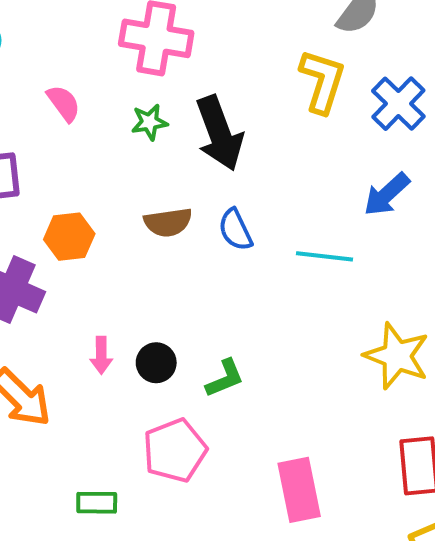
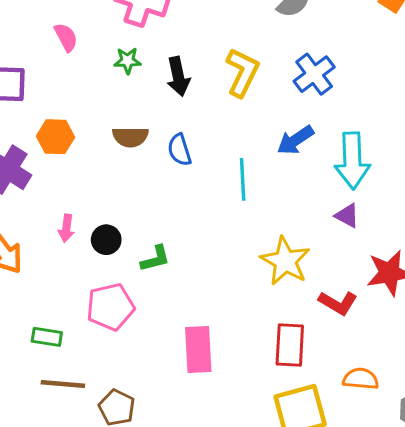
yellow L-shape: (322, 81) -> (242, 72), moved
black arrow: (219, 133) -> (178, 77), size x0.7
cyan line: (325, 256) -> (243, 179), turned 72

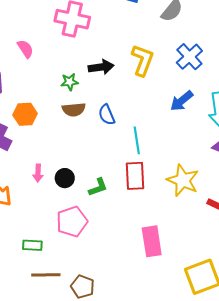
green star: (128, 61) -> (70, 82), moved
black arrow: (178, 77) -> (101, 67), turned -80
cyan line: (243, 179) -> (137, 140), moved
red rectangle: (290, 345) -> (135, 176), moved
pink rectangle: (198, 350) -> (152, 241), moved

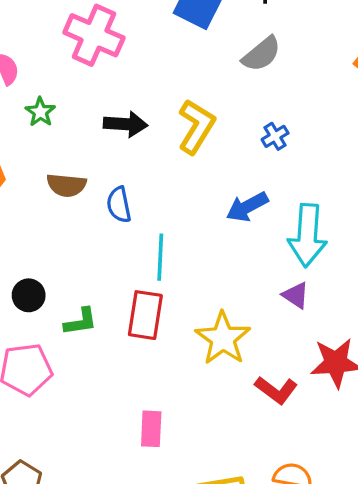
blue cross: (189, 57) -> (275, 136), size x0.6
green star: (70, 82) -> (40, 112), moved, turned 30
pink rectangle: (152, 241) -> (151, 429), size x0.7

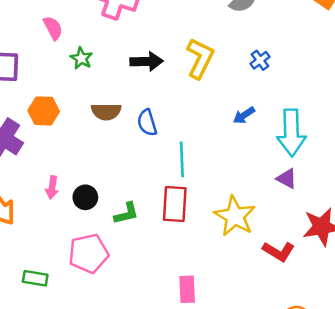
blue arrow: (247, 207) -> (244, 115), size x0.7

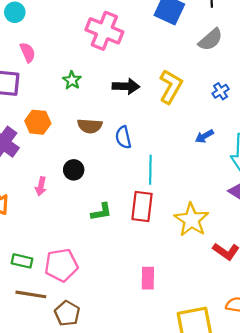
pink semicircle: (53, 28) -> (28, 52), moved
black circle: (85, 197) -> (74, 170), moved
pink pentagon: (88, 253) -> (61, 265), moved

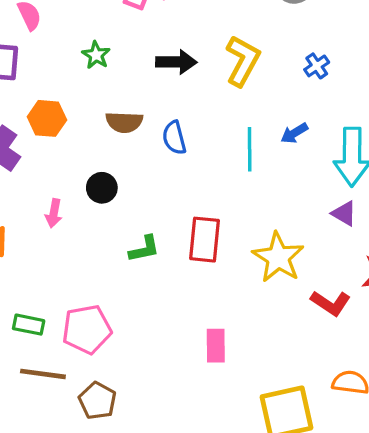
cyan line: (150, 170) -> (250, 149), moved

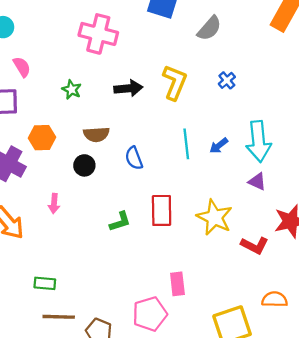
blue arrow: (294, 133) -> (219, 146), moved
blue semicircle: (174, 138) -> (134, 158), moved
black circle: (102, 188) -> (84, 165), moved
pink pentagon: (87, 329) -> (150, 314), moved

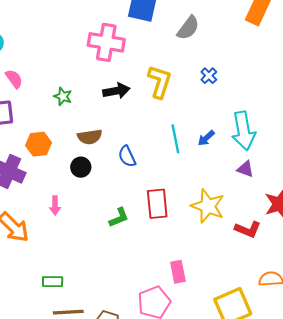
pink cross: (98, 34) -> (106, 42), moved

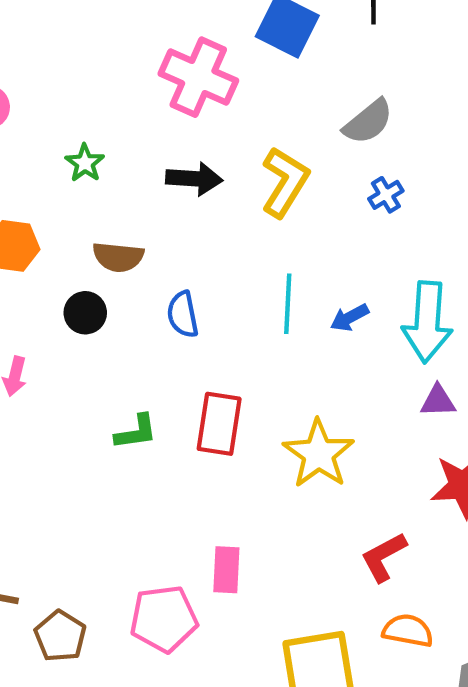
gray semicircle: (188, 28) -> (368, 122), moved
purple triangle: (245, 169) -> (438, 401), moved, turned -36
red L-shape: (248, 229) -> (384, 557), moved, turned 115

